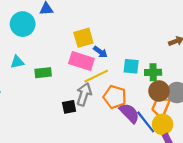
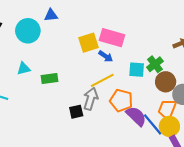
pink rectangle: (81, 61) -> (112, 38), moved
green cross: (153, 72) -> (155, 64), moved, turned -35
brown circle: (159, 91) -> (166, 82), moved

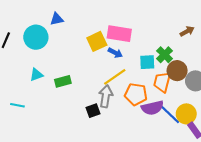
orange trapezoid: (167, 109) -> (162, 82), moved
purple semicircle: (136, 116) -> (152, 108), turned 130

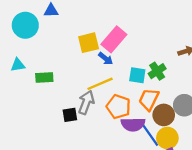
pink rectangle: (119, 34) -> (114, 39), turned -70
brown circle: (177, 71) -> (164, 115), moved

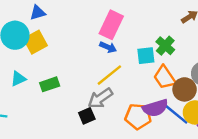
yellow square: (89, 43) -> (35, 42), moved
orange trapezoid: (149, 99) -> (165, 77), turned -45
gray arrow: (86, 102) -> (100, 98), turned -130
orange pentagon: (118, 107) -> (138, 116), moved

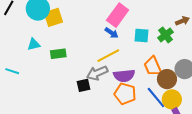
green cross: (165, 46) -> (166, 35), moved
cyan square: (146, 56) -> (141, 36), moved
purple semicircle: (155, 108) -> (124, 76), moved

